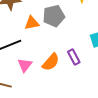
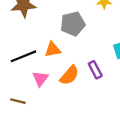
orange triangle: (32, 23) -> (53, 50), moved

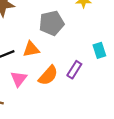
purple rectangle: (95, 70) -> (74, 70), turned 60

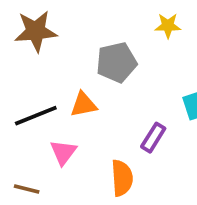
orange semicircle: (48, 75) -> (122, 178), moved, turned -45

